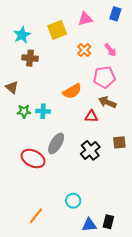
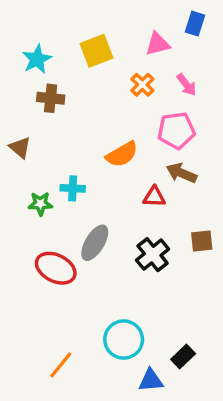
pink triangle: (85, 19) -> (158, 44), moved
green star: (24, 111) -> (40, 204), moved
cyan circle: (73, 201) -> (124, 340), size x1.5
black rectangle: (108, 222) -> (183, 357), moved, turned 32

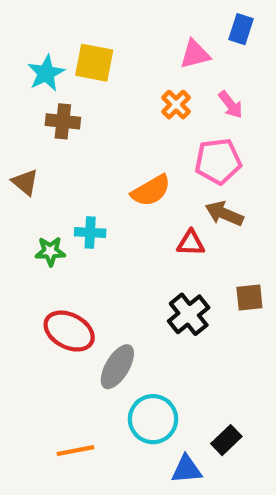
yellow square: (96, 51) -> (94, 63), moved, turned 32
gray ellipse: (95, 243) -> (117, 367), moved
orange line: (61, 365) -> (75, 451), turned 40

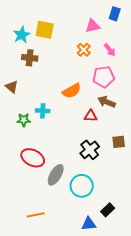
cyan circle: (153, 419) -> (82, 186), moved

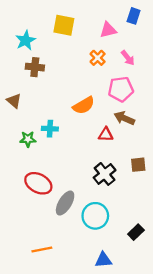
yellow square: (45, 30) -> (64, 25), moved
black rectangle: (108, 210) -> (136, 232), moved

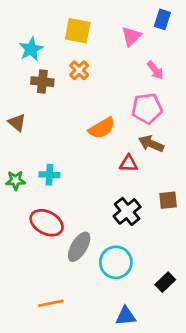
pink triangle: (108, 30) -> (131, 36), turned -30
orange cross: (98, 58) -> (79, 70), moved
cyan cross: (50, 129) -> (49, 175), moved
green star: (28, 139) -> (16, 180), moved

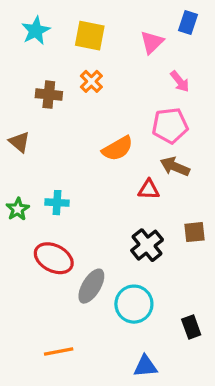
cyan star: (31, 49) -> (36, 31), moved
green star: (16, 180) -> (18, 209), turned -30
black rectangle: (165, 282) -> (191, 327), turned -66

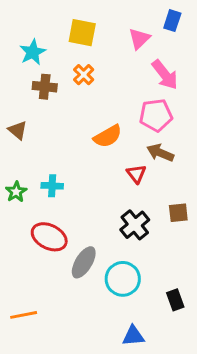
cyan star: (36, 31) -> (33, 52), moved
pink arrow: (180, 81) -> (165, 75), size x1.5
red triangle: (149, 189) -> (136, 174), turned 50
orange line: (59, 352) -> (24, 315), moved

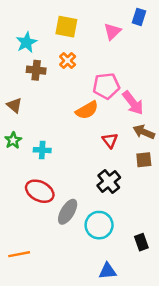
pink arrow: (165, 75) -> (133, 103), moved
pink pentagon: (156, 115) -> (106, 86), moved
brown arrow: (160, 153) -> (144, 132), moved
green star: (16, 192) -> (13, 140), moved
brown square: (178, 213) -> (144, 160), moved

